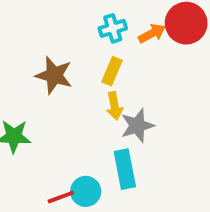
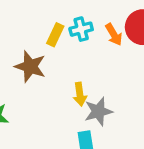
orange arrow: (152, 33) -> (114, 35), turned 85
yellow rectangle: (112, 71) -> (55, 35), moved

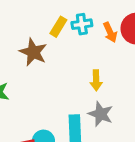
yellow arrow: (80, 94) -> (96, 80), moved
gray star: (98, 111) -> (101, 114), moved, turned 30

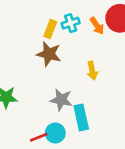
brown star: (33, 52) -> (49, 54), moved
gray star: (101, 114) -> (61, 100), moved

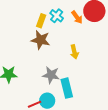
cyan cross: (71, 23) -> (57, 16), turned -32

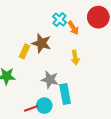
orange arrow: (77, 17) -> (73, 28), moved
yellow rectangle: (41, 21) -> (25, 51), moved

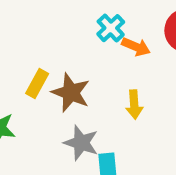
orange arrow: (73, 28) -> (136, 47), turned -40
brown star: (41, 43) -> (71, 93), moved

